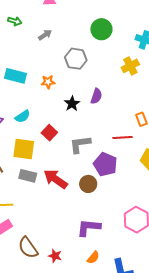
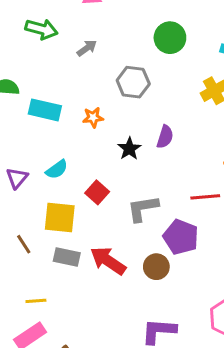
green arrow: (15, 21) -> (42, 29), size x1.5

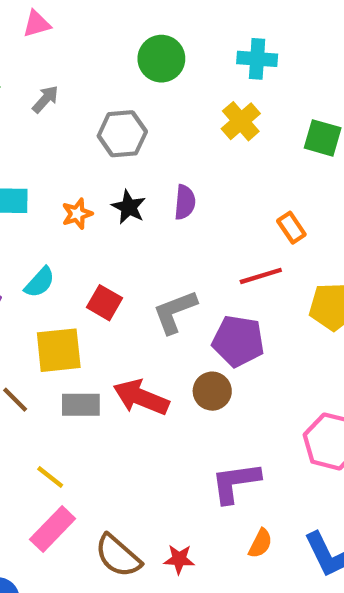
orange star: (93, 117) -> (77, 214), moved
black star: (129, 149) -> (129, 207), moved
yellow line: (36, 301) -> (50, 477), turned 54

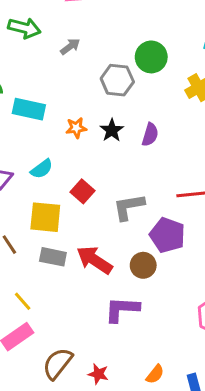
green circle: (161, 59) -> (151, 57), moved
purple L-shape: (235, 483) -> (122, 309), moved
brown semicircle: (118, 556) -> (58, 363), turned 76

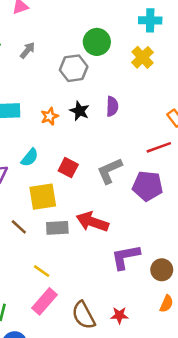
brown circle: (143, 265) -> (162, 270), moved
brown semicircle: (58, 363) -> (84, 315), turned -52

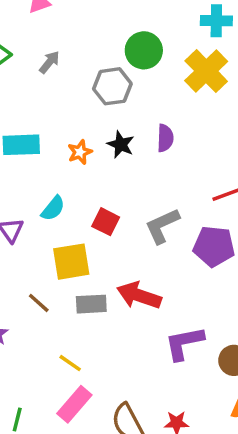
yellow cross: (143, 57) -> (206, 71), size x1.4

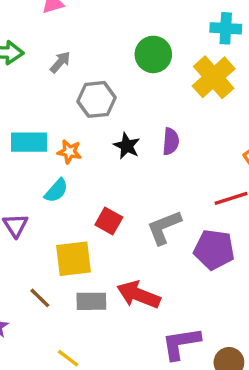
gray hexagon: (112, 86) -> (96, 99), moved
orange star: (80, 152) -> (69, 152), moved, turned 30
cyan semicircle: (53, 208) -> (56, 191), moved

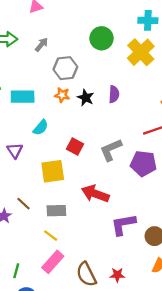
orange star: (69, 152) -> (62, 95), moved
brown line: (40, 298) -> (24, 204), moved
gray rectangle: (91, 301) -> (56, 211), moved

